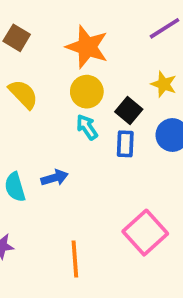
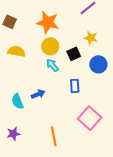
yellow semicircle: (23, 94) -> (16, 51), turned -30
black square: (129, 110) -> (74, 54), turned 32
blue rectangle: (125, 144) -> (75, 86), moved

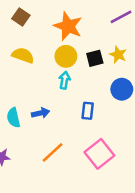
black square: (74, 54) -> (95, 58), moved
cyan arrow: (52, 65) -> (64, 80), turned 40
orange line: (54, 136) -> (53, 152), moved, turned 48

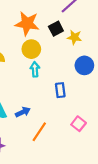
black square: (95, 58) -> (56, 29), moved
blue arrow: (41, 113) -> (23, 112), moved
pink square: (99, 154) -> (79, 124), size x0.6

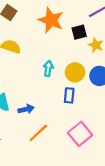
yellow circle: (31, 49) -> (75, 72), moved
pink square: (79, 124) -> (80, 134), size x1.5

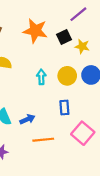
blue rectangle: (69, 95) -> (64, 108), moved
orange line: (38, 133) -> (43, 140), turned 48

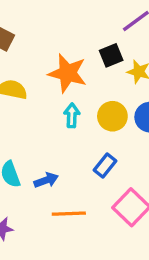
orange star: (35, 31) -> (68, 73), moved
blue rectangle: (64, 108) -> (105, 165), turned 40

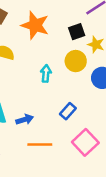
orange star: (68, 73) -> (35, 25), moved
yellow circle: (112, 116) -> (76, 61), moved

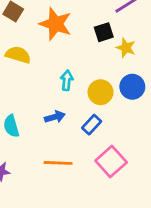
yellow circle: (76, 61) -> (101, 92), moved
blue arrow: (25, 119) -> (55, 117), moved

